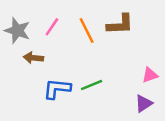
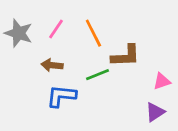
brown L-shape: (120, 24) -> (126, 56), moved
brown arrow: (33, 58) -> (52, 65), moved
green line: (92, 85) -> (98, 75), moved

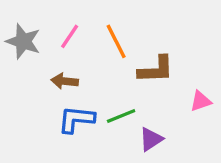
green line: (98, 75) -> (121, 116), moved
purple triangle: (155, 112) -> (151, 139), moved

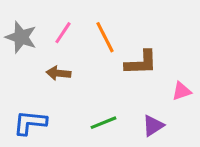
green line: (121, 116) -> (104, 123), moved
blue L-shape: (76, 119) -> (30, 123), moved
purple triangle: (151, 139) -> (153, 126), moved

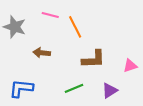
pink line: (63, 33) -> (50, 15), moved, turned 70
brown L-shape: (141, 63) -> (93, 59), moved

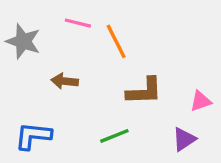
purple triangle: (110, 91) -> (184, 139), moved

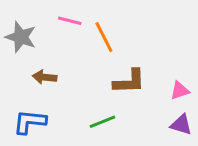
brown arrow: (65, 81) -> (45, 77), moved
purple triangle: (184, 139) -> (181, 125), moved, turned 50

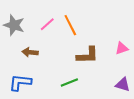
pink line: (70, 21) -> (47, 24), moved, turned -56
pink triangle: (180, 91) -> (122, 48), moved

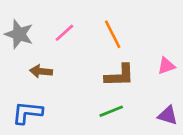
orange line: (70, 25) -> (113, 34), moved
green line: (69, 82) -> (111, 111), moved

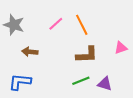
pink line: (64, 33) -> (56, 24), moved
purple triangle: (168, 115) -> (105, 84), moved

